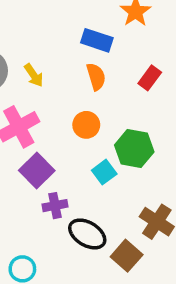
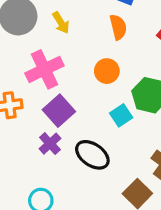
purple cross: (55, 206) -> (50, 144), moved, turned -35
black ellipse: (87, 234) -> (92, 155), moved

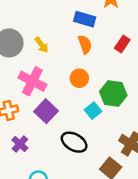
pink cross: (44, 69) -> (32, 81), turned -32
purple cross: (50, 144) -> (20, 144), moved

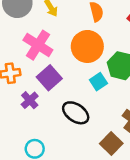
orange circle: (79, 78) -> (87, 46), size x1.6
purple cross: (20, 144) -> (30, 100), moved

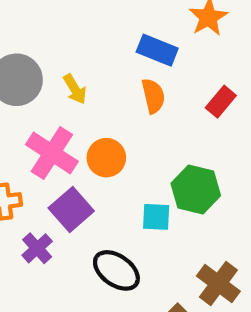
orange circle: (87, 46) -> (106, 158), moved, size x0.7
cyan square: (98, 82) -> (156, 217), turned 36

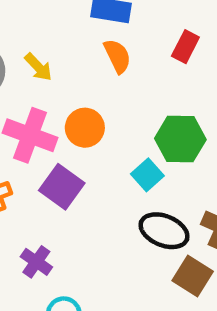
cyan square: (156, 217) -> (147, 175), turned -32
purple cross: (37, 248) -> (36, 262), moved
black ellipse: (116, 270) -> (164, 231), moved

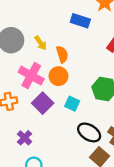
orange semicircle: (117, 56) -> (62, 54), moved
cyan square: (147, 175) -> (72, 104), moved, turned -32

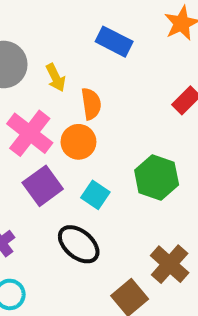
blue rectangle: (80, 21) -> (114, 42), moved
black ellipse: (89, 132) -> (79, 244), moved

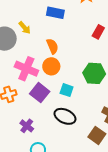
yellow arrow: (56, 78) -> (25, 28), moved

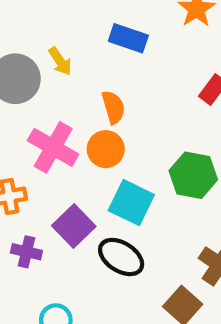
cyan square: (67, 90) -> (131, 203), size x1.5
purple square: (40, 93) -> (74, 226), moved
purple cross: (27, 126) -> (26, 252), moved, turned -32

